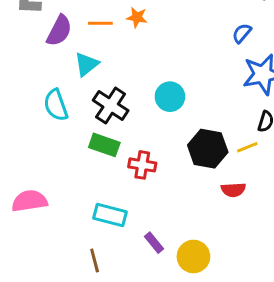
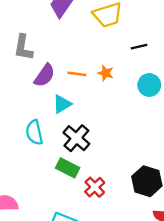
cyan circle: (170, 97) -> (149, 85), moved
red cross: (142, 165) -> (95, 187), turned 30

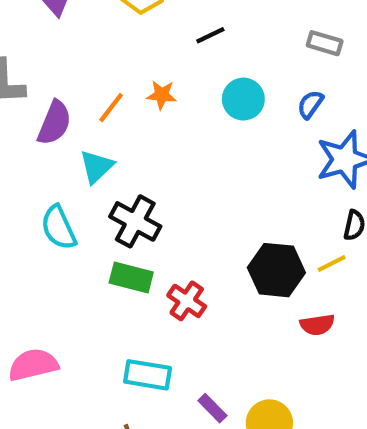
orange line: (77, 74) -> (111, 108), turned -48

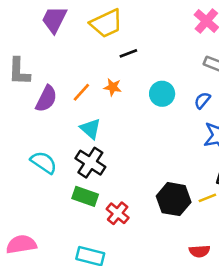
black line: (210, 35) -> (128, 53), moved
cyan triangle: (97, 167) -> (90, 129), moved, turned -40
cyan semicircle: (59, 228) -> (44, 162), turned 144
red semicircle: (317, 325) -> (199, 251), moved

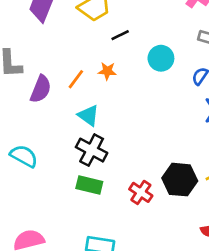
cyan circle: (162, 94) -> (161, 58), moved
cyan semicircle: (44, 162) -> (24, 156), moved
red cross: (118, 213) -> (141, 192), moved

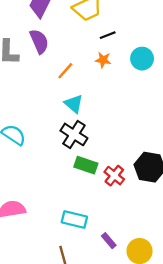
orange star: (107, 71) -> (103, 60), moved
purple semicircle: (41, 89) -> (39, 41), moved, turned -50
green rectangle: (89, 185) -> (86, 165), moved

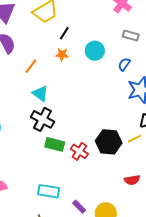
black line: (108, 35) -> (64, 33), turned -32

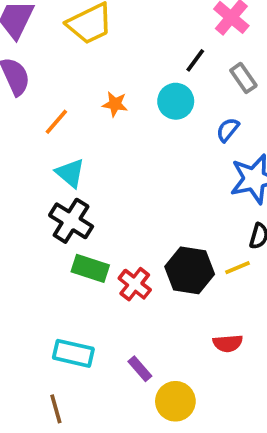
black line: (64, 33) -> (195, 60), moved
gray rectangle: (131, 36) -> (243, 78), turned 35
purple rectangle: (79, 207) -> (140, 369), moved

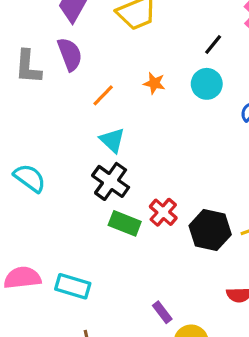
black line: (195, 60) -> (213, 44), moved
red cross: (135, 284) -> (163, 212), moved
cyan rectangle: (73, 353) -> (73, 286), moved

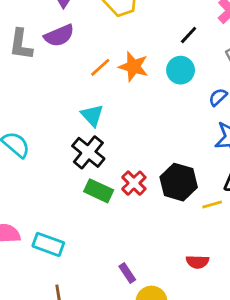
purple semicircle: (70, 54) -> (59, 36), turned 84
orange star: (154, 83) -> (133, 67), size x1.5
orange line: (103, 95) -> (100, 67), moved
black hexagon: (210, 230) -> (179, 182), moved

